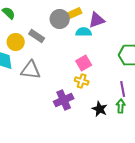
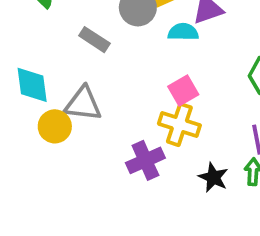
yellow circle: (16, 42) -> (55, 126), moved
yellow cross: (82, 81) -> (179, 125), size x1.5

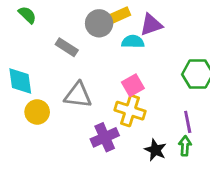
gray triangle: (83, 104) -> (78, 95), moved

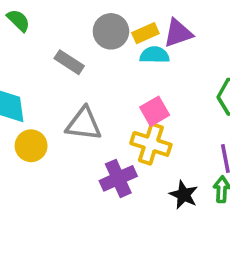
yellow rectangle: (120, 15) -> (145, 33), moved

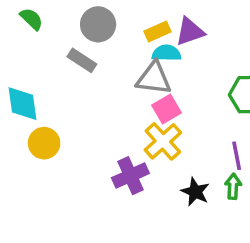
gray circle: (111, 31) -> (98, 24), moved
gray triangle: (84, 124) -> (154, 78), moved
yellow cross: (151, 144) -> (163, 141), turned 30

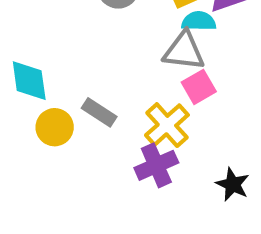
gray rectangle: (82, 60) -> (99, 112), moved
yellow cross: (163, 141) -> (167, 125), moved

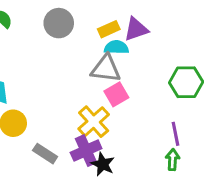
gray rectangle: (99, 112) -> (45, 154), moved
black star: (233, 184) -> (103, 164), moved

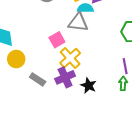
pink square: (116, 94) -> (57, 40), moved
black star: (103, 164) -> (88, 86), moved

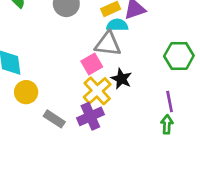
pink square: (57, 40) -> (92, 64), moved
black star: (88, 86) -> (121, 79), moved

